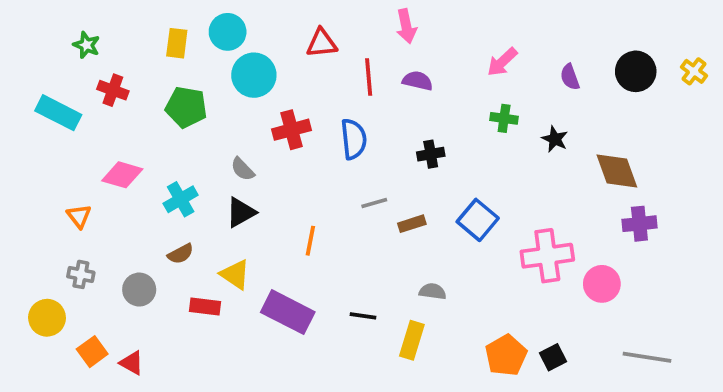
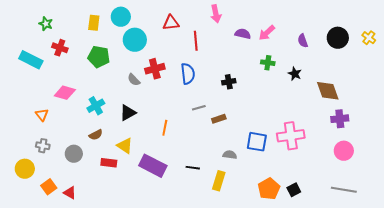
purple semicircle: (418, 81) -> (243, 34), moved
gray semicircle: (243, 169) -> (134, 80), moved
blue square: (478, 220) -> (257, 142), moved, turned -30
pink circle: (602, 284) -> (344, 151), moved

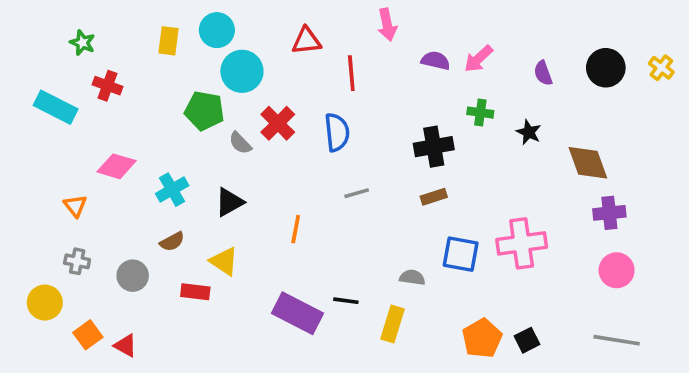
green pentagon: (99, 57) -> (204, 111), moved
red cross: (155, 69) -> (278, 123), turned -30
black cross: (229, 82) -> (434, 147), moved, size x1.5
brown rectangle: (219, 119) -> (434, 197), moved
purple rectangle: (153, 166) -> (298, 313), moved

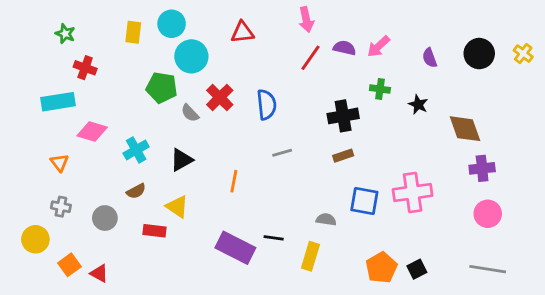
red line: (351, 73) -> (310, 58), moved, turned 40
cyan rectangle: (56, 107) -> (58, 102), moved, turned -36

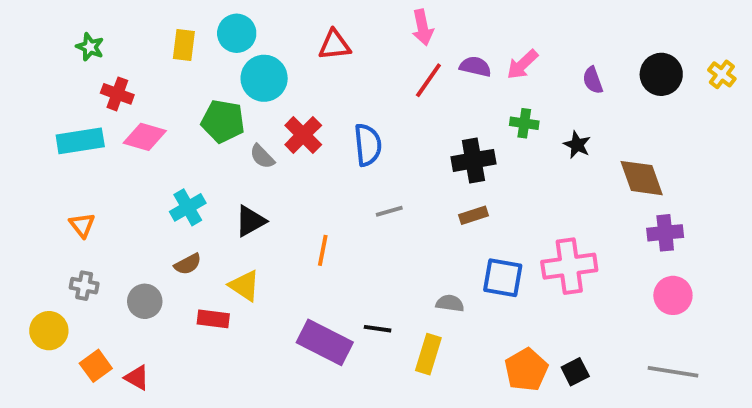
pink diamond: (92, 132) -> (145, 137), moved

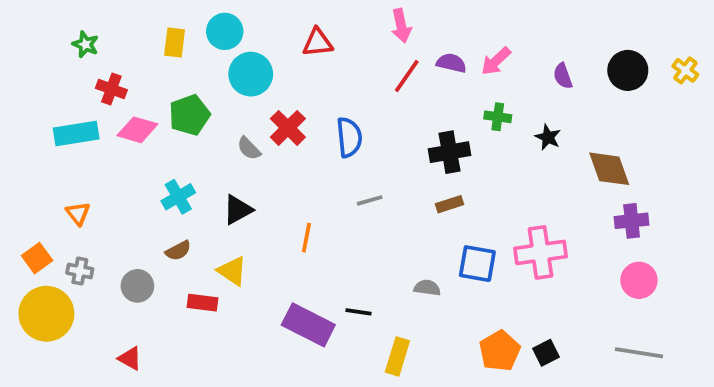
green pentagon: (223, 121) -> (189, 115), moved, turned -30
yellow circle: (49, 331) -> (46, 314), size x1.5
yellow rectangle: (428, 354) -> (397, 356), moved
orange square: (96, 366) -> (37, 258), moved

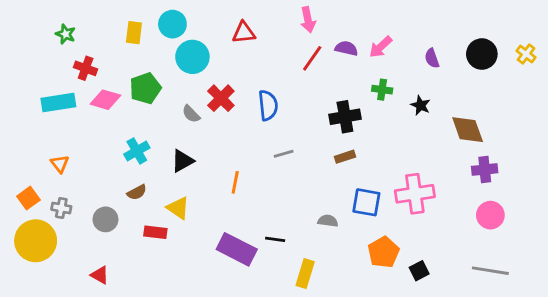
orange pentagon: (500, 351) -> (383, 252), moved

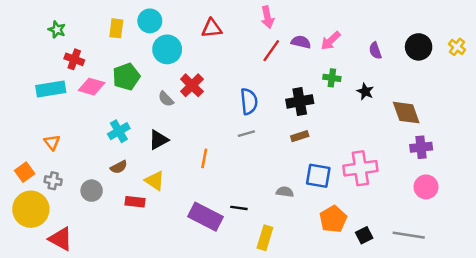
blue semicircle: (268, 105) -> (249, 101), moved
gray line: (490, 271) -> (409, 235), moved
red triangle: (100, 275) -> (61, 239), moved, size x1.5

